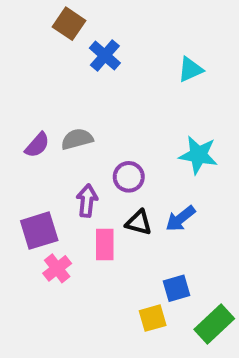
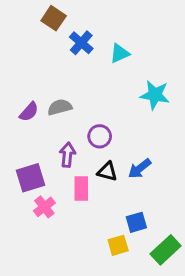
cyan triangle: (190, 69) -> (120, 53), moved
cyan star: (198, 155) -> (155, 95), moved

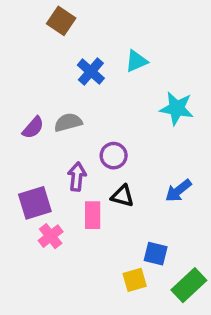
blue cross: (81, 43) -> (91, 72), moved
blue arrow: (140, 169) -> (178, 191), moved
blue square: (136, 222) -> (156, 254), turned 30

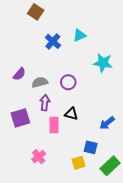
gray semicircle: (68, 122) -> (40, 82), moved
purple circle: (114, 156) -> (68, 82), moved
blue arrow: (178, 191) -> (107, 123), moved
pink cross: (51, 236) -> (39, 157), moved

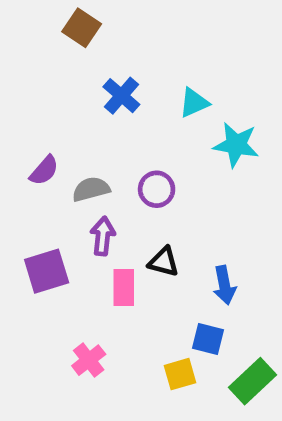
cyan triangle: (79, 35) -> (194, 103), moved
blue arrow: (107, 123) -> (224, 285), moved, turned -63

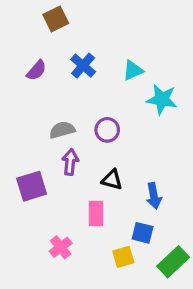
brown square: (82, 28) -> (56, 19), turned 30
purple semicircle: (44, 171) -> (36, 70), moved
pink rectangle: (124, 288) -> (96, 213), moved

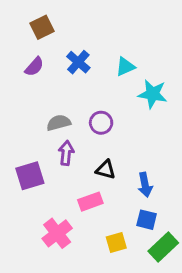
brown square: (56, 19) -> (42, 27), moved
pink rectangle: (96, 213) -> (90, 202), turned 70
blue square: (143, 233) -> (147, 220), moved
pink cross: (61, 247) -> (57, 233), size x1.4

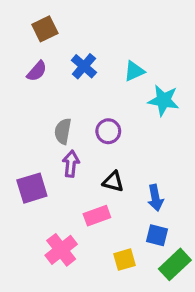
gray semicircle: (59, 123) -> (63, 131), turned -65

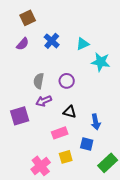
purple arrow: (71, 164) -> (44, 101), turned -119
blue square: (157, 235) -> (87, 144), moved
pink cross: (61, 250) -> (41, 166), moved
yellow square: (125, 260) -> (66, 157), moved

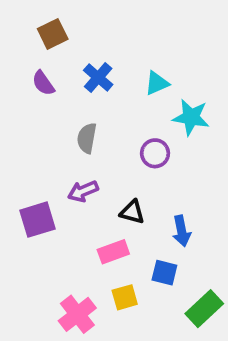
purple semicircle: (23, 44) -> (43, 83), turned 104
gray semicircle: (39, 81) -> (87, 138), moved
purple circle: (67, 81) -> (155, 153), moved

